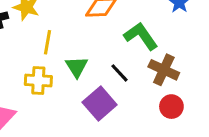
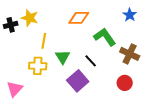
brown cross: (164, 70) -> (130, 54), moved

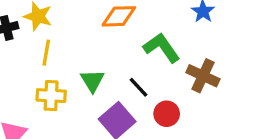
yellow line: (44, 41) -> (46, 53), moved
red circle: (125, 83) -> (167, 114), moved

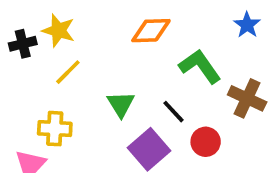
yellow line: (46, 53) -> (68, 72), turned 35
yellow cross: (51, 96) -> (55, 129), moved

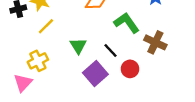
yellow cross: (55, 129) -> (38, 61), turned -30

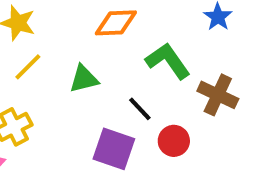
green triangle: (78, 46) -> (84, 79), moved, turned 48
purple square: (95, 73) -> (114, 149), turned -30

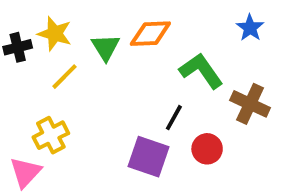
green triangle: (84, 79) -> (106, 47), moved, turned -48
black line: (140, 109) -> (174, 118), turned 72

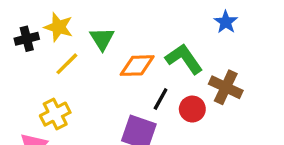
orange diamond: (150, 34) -> (137, 66), moved
red circle: (207, 149) -> (192, 109), moved

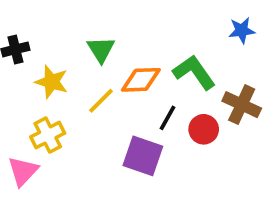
blue star: (226, 22) -> (242, 30), turned 30
yellow star: (59, 27) -> (52, 82), moved
yellow line: (67, 64) -> (101, 101), moved

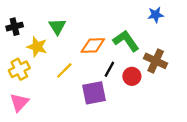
green triangle: (101, 49) -> (57, 27), moved
yellow line: (101, 101) -> (64, 70), moved
yellow cross: (48, 135) -> (19, 69), moved
purple square: (143, 156) -> (94, 93), turned -30

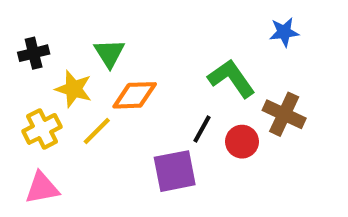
orange diamond: (93, 46) -> (135, 95), moved
yellow line: (64, 70) -> (97, 131), moved
pink triangle: (19, 102) -> (42, 188), turned 36

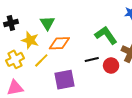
black line: (202, 129) -> (92, 59), turned 48
purple square: (175, 171) -> (65, 80), moved

